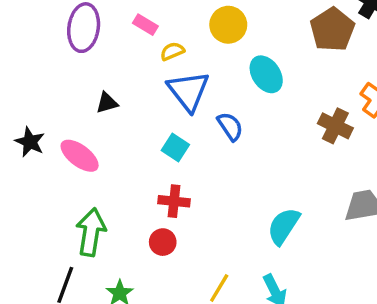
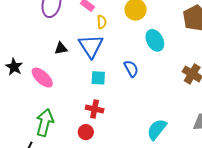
yellow semicircle: (172, 51) -> (102, 22), turned 104
blue triangle: (189, 91) -> (91, 46), moved
cyan square: (175, 148) -> (98, 78), turned -35

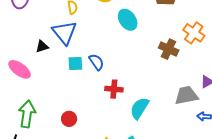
black triangle: (61, 48) -> (42, 46), moved
blue semicircle: (131, 69) -> (96, 62), moved
red cross: (95, 109) -> (114, 89), moved

